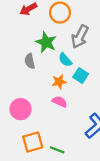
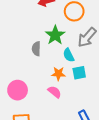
cyan square: (81, 76) -> (79, 73), turned 32

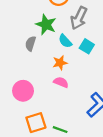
gray semicircle: (36, 49) -> (31, 44), turned 32
cyan square: (79, 73) -> (87, 46), moved, turned -32

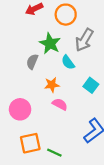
cyan square: (87, 46) -> (91, 85), moved
orange star: (60, 63) -> (52, 85), moved

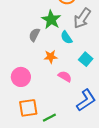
pink semicircle: (60, 104) -> (65, 76), moved
green line: (54, 153) -> (49, 118), turned -56

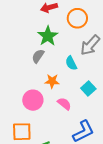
green star: (51, 20) -> (48, 36), moved
pink circle: (21, 77) -> (33, 100), moved

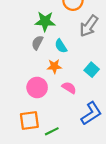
green star: (48, 36) -> (45, 21), turned -30
cyan semicircle: (71, 63) -> (61, 46), moved

